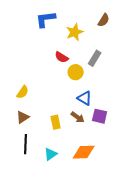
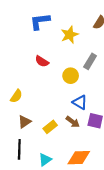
red semicircle: (62, 57) -> (42, 61), moved
brown triangle: (23, 117) -> (24, 122), moved
yellow rectangle: (56, 122) -> (50, 127), turned 64

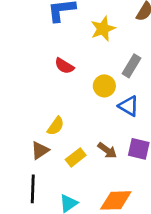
yellow semicircle: (16, 96) -> (56, 126), moved
blue triangle: (80, 102) -> (129, 106), moved

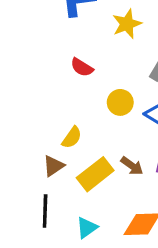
yellow circle: (104, 86) -> (120, 102), moved
yellow rectangle: (76, 157) -> (95, 174), size x1.5

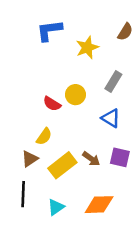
red semicircle: (82, 67) -> (52, 104), moved
yellow circle: (120, 102) -> (75, 95), moved

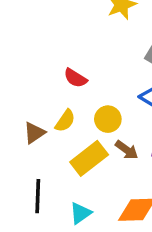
yellow circle: (75, 95) -> (108, 119), moved
brown triangle: (30, 159) -> (34, 133), moved

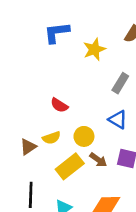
yellow semicircle: (65, 121) -> (51, 138), turned 36

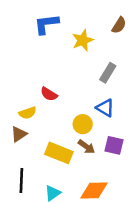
yellow circle: (84, 136) -> (83, 124), moved
yellow semicircle: (51, 138) -> (28, 113), moved
yellow rectangle: (70, 166) -> (59, 153), turned 60

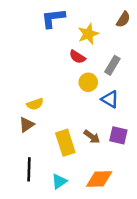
red semicircle: (49, 94) -> (77, 57), moved
yellow circle: (83, 124) -> (88, 82), moved
yellow rectangle: (59, 153) -> (65, 143), turned 50

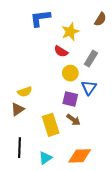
blue triangle: (110, 99) -> (89, 88), turned 35
purple square: (118, 135) -> (70, 99), moved

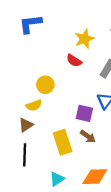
blue L-shape: (40, 18) -> (30, 24), moved
yellow circle: (70, 73) -> (45, 85), moved
black line: (20, 148) -> (25, 155), moved

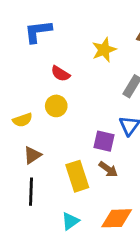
red semicircle: (74, 61) -> (60, 74), moved
yellow semicircle: (34, 105) -> (22, 120), moved

